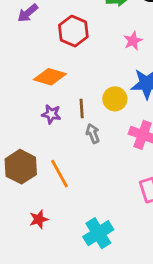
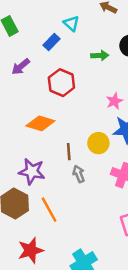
pink star: (133, 41) -> (114, 101), moved
purple star: (51, 114) -> (32, 171), moved, size x1.5
red star: (39, 219) -> (31, 250), size x1.5

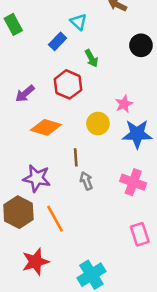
green arrow: (100, 56) -> (91, 58), moved, turned 63
purple arrow: (21, 67) -> (25, 94), moved
yellow circle: (98, 143) -> (98, 124), moved

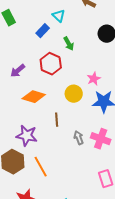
gray arrow: (86, 181) -> (79, 138), moved

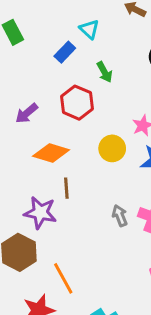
brown line: (57, 120) -> (66, 188), moved
orange line: (41, 167) -> (63, 278), moved

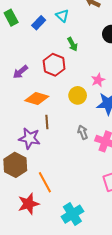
blue rectangle: (65, 52) -> (39, 23), moved
gray arrow: (120, 216) -> (83, 132), moved

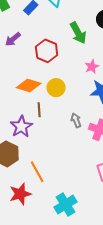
green arrow: (72, 44) -> (78, 33), moved, size x1.5
purple arrow: (20, 72) -> (13, 39), moved
yellow circle: (78, 95) -> (56, 88), moved
purple star: (30, 138) -> (21, 127), turned 30

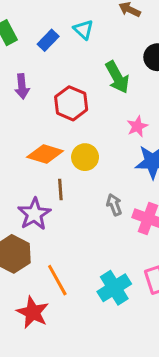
purple arrow: (13, 39) -> (22, 86), turned -56
red star: (20, 194) -> (33, 312), turned -30
cyan cross: (65, 204) -> (114, 288), moved

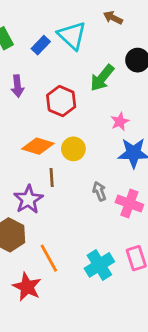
cyan triangle: (83, 30) -> (72, 36), size x1.6
green arrow: (117, 77) -> (102, 78), turned 68

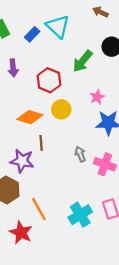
brown arrow: (113, 18) -> (100, 12), moved
yellow circle: (73, 149) -> (61, 109), moved
purple star: (28, 199) -> (22, 161), turned -30

